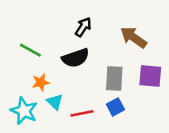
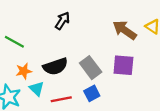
brown arrow: (133, 37) -> (125, 30), moved
black semicircle: (76, 58) -> (55, 66), moved
gray rectangle: (114, 79) -> (91, 68), turned -40

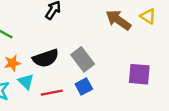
purple square: (123, 65) -> (139, 74), moved

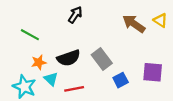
blue square: (84, 86) -> (121, 80), moved

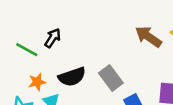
black arrow: (75, 15) -> (53, 38), moved

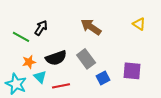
brown arrow: (148, 37) -> (91, 27), moved

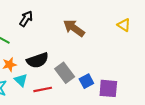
black arrow: (41, 28) -> (26, 19), moved
gray rectangle: (86, 59) -> (65, 73), moved
purple square: (132, 71) -> (108, 88), moved

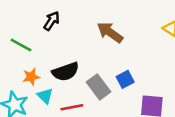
blue square: (86, 81) -> (125, 79), moved

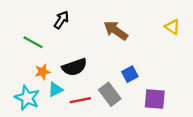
gray rectangle: (98, 87) -> (110, 94), moved
cyan triangle: (45, 96) -> (56, 90), turned 49

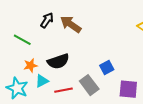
brown arrow: (116, 30) -> (71, 24), moved

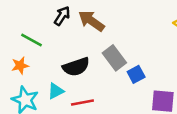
orange star: (31, 65) -> (20, 65), moved
gray rectangle: (89, 85) -> (114, 58), moved

